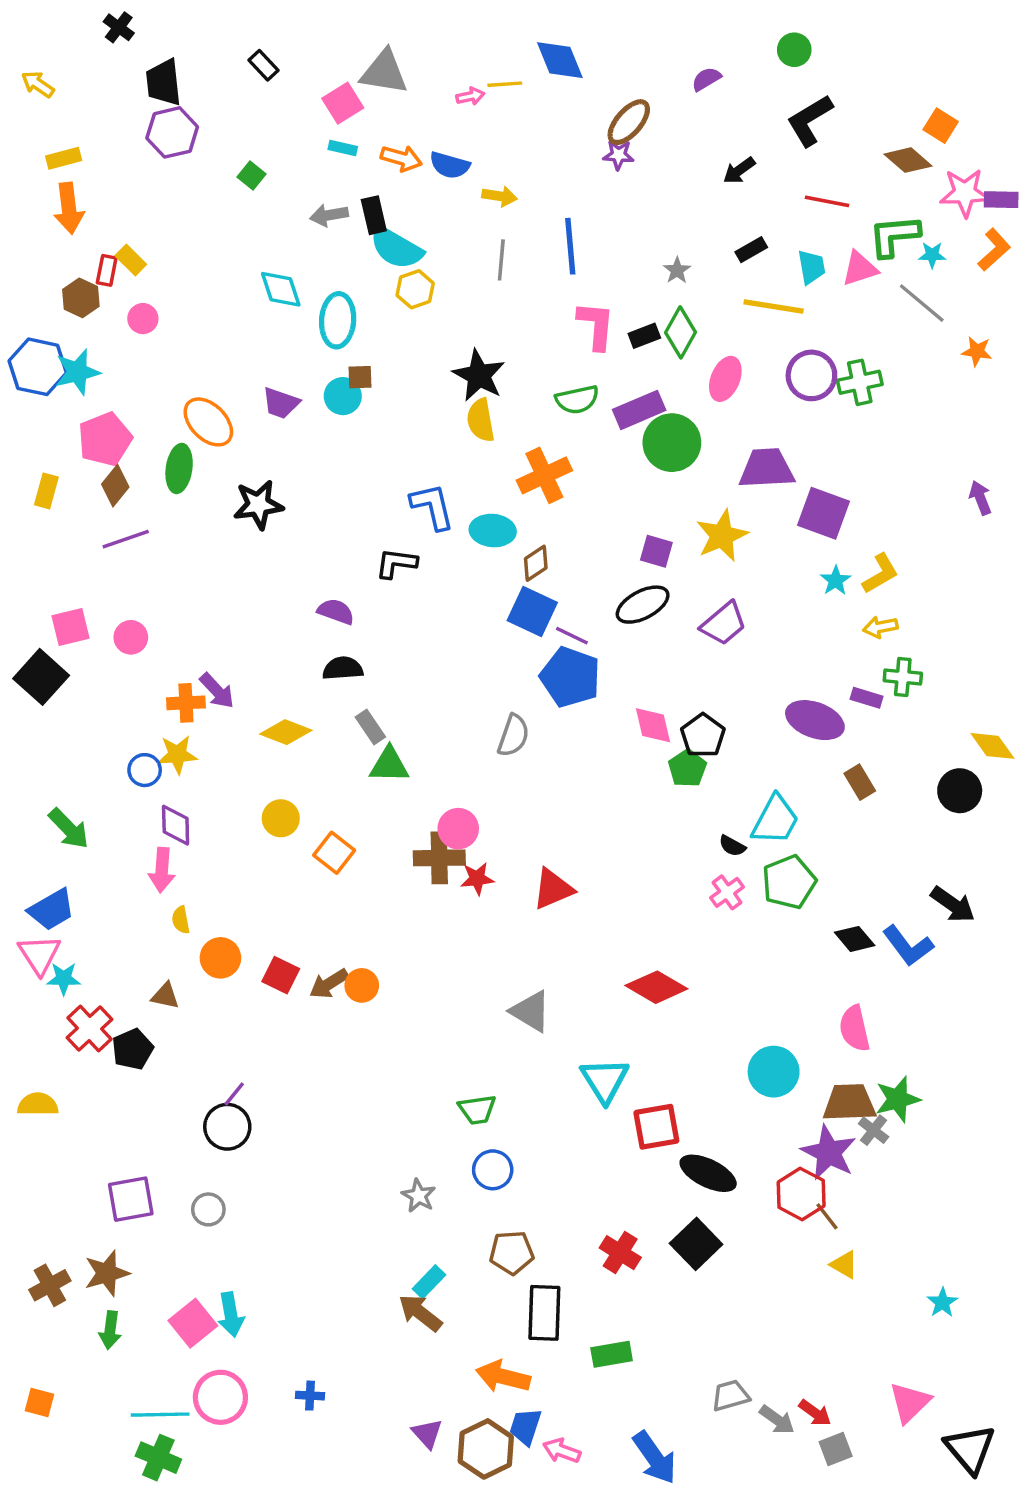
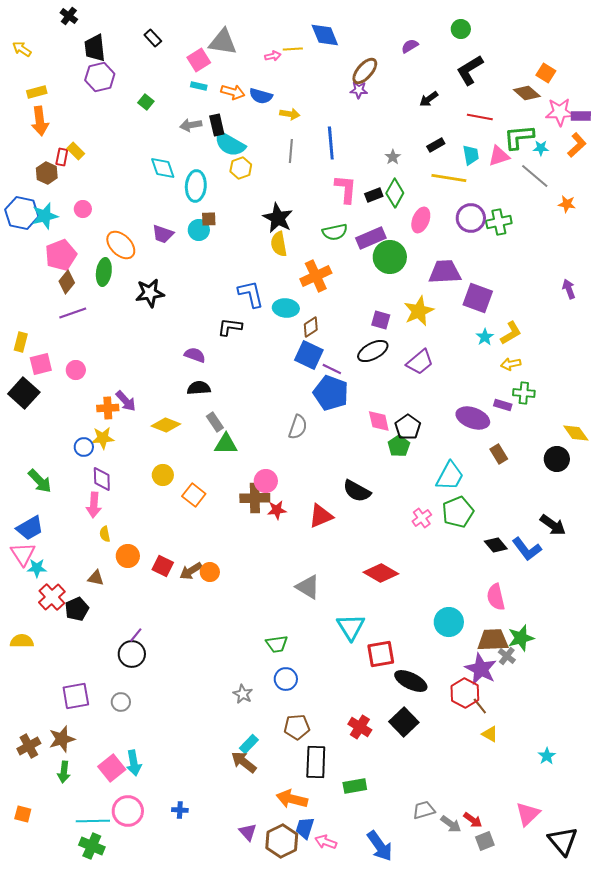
pink circle: (143, 319) -> (83, 209), moved
yellow rectangle: (46, 491) -> (21, 342), moved
black semicircle: (732, 846) -> (357, 491), moved, size x1.8

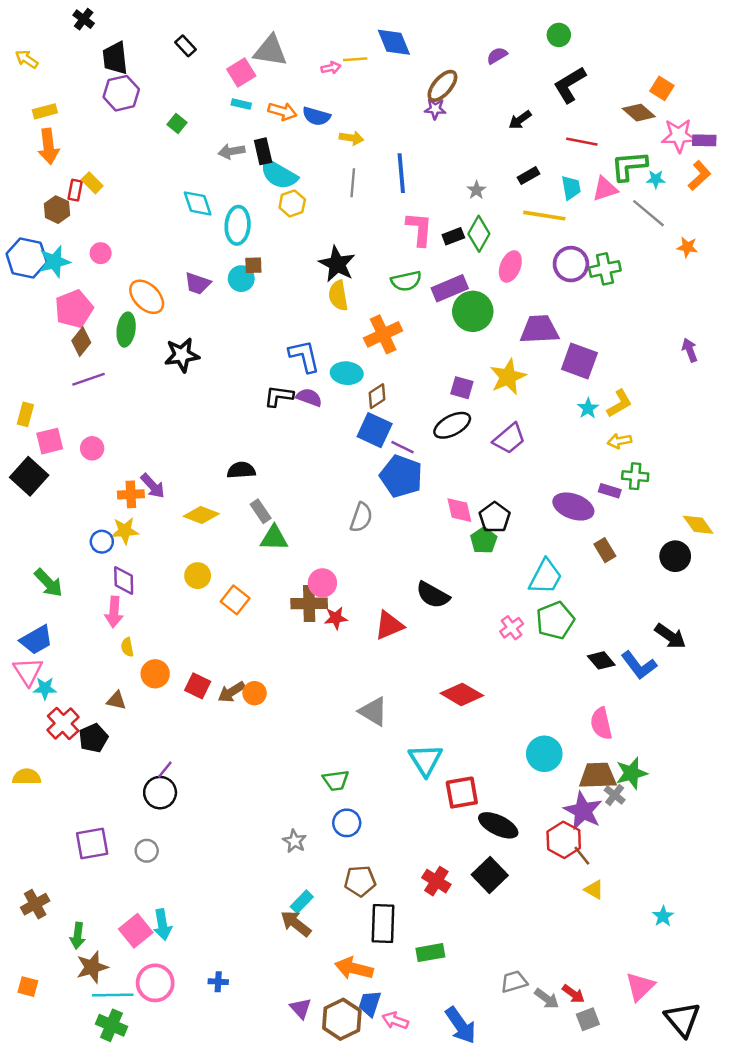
purple semicircle: (195, 355) -> (309, 397), moved
brown star: (62, 739) -> (92, 967), moved

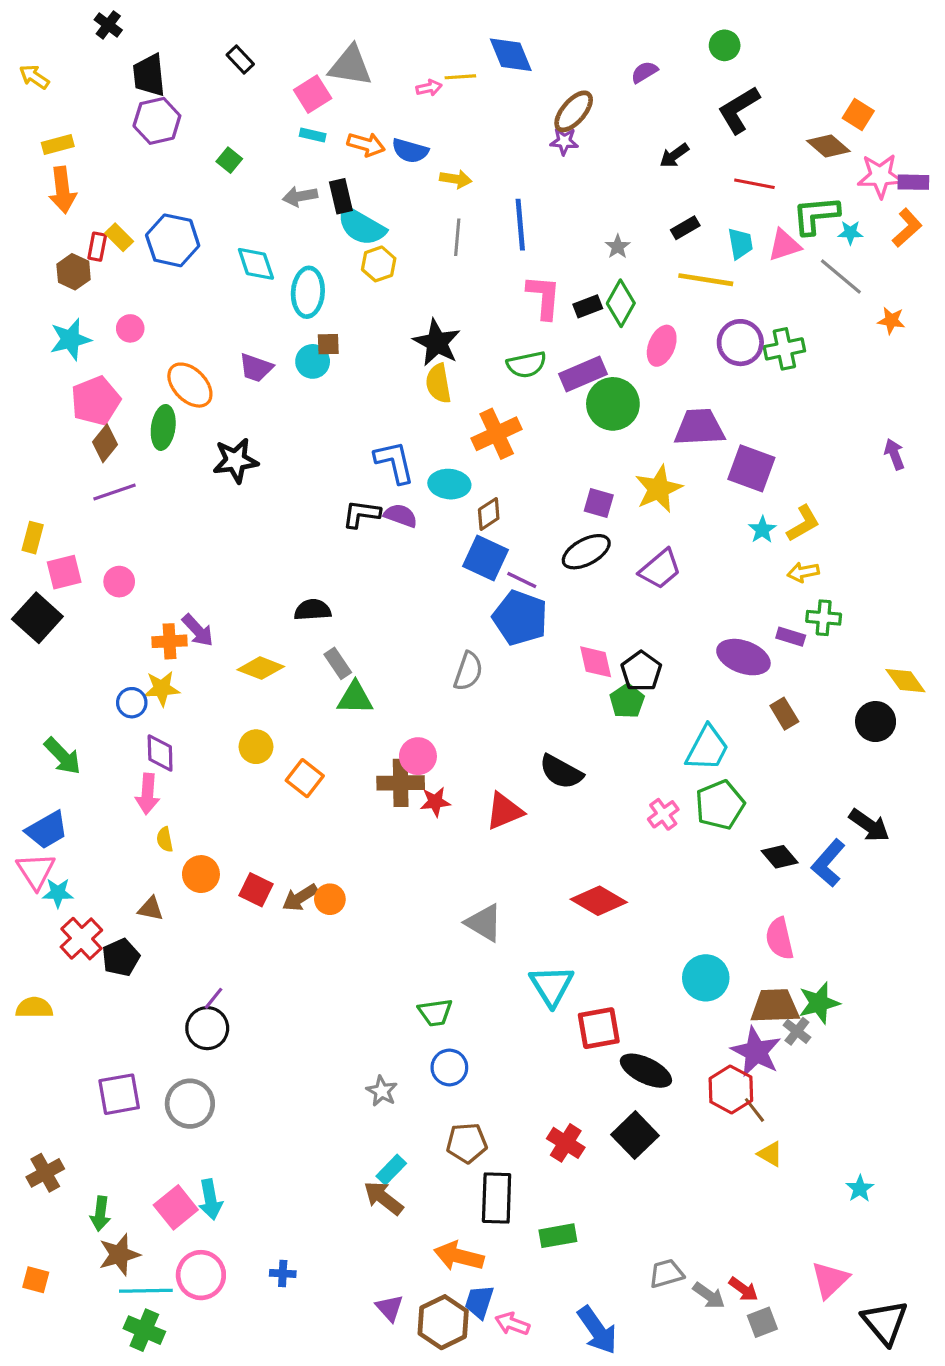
blue hexagon: (27, 258) -> (173, 240), moved
blue L-shape: (639, 665) -> (828, 863), turned 78
gray circle: (147, 851) -> (190, 1104), size x1.6

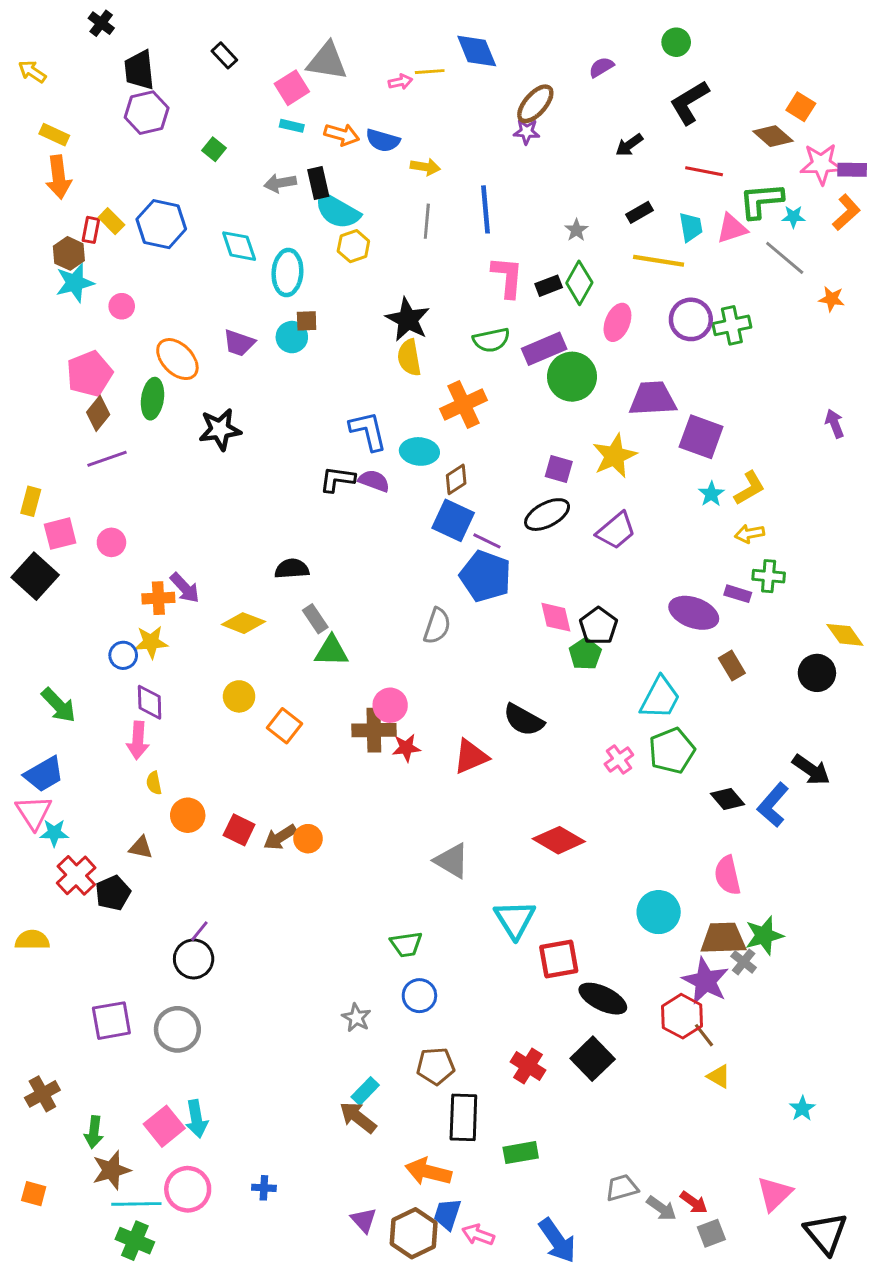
yellow rectangle: (58, 144) -> (54, 135), turned 40
cyan star: (70, 339) -> (75, 283), moved

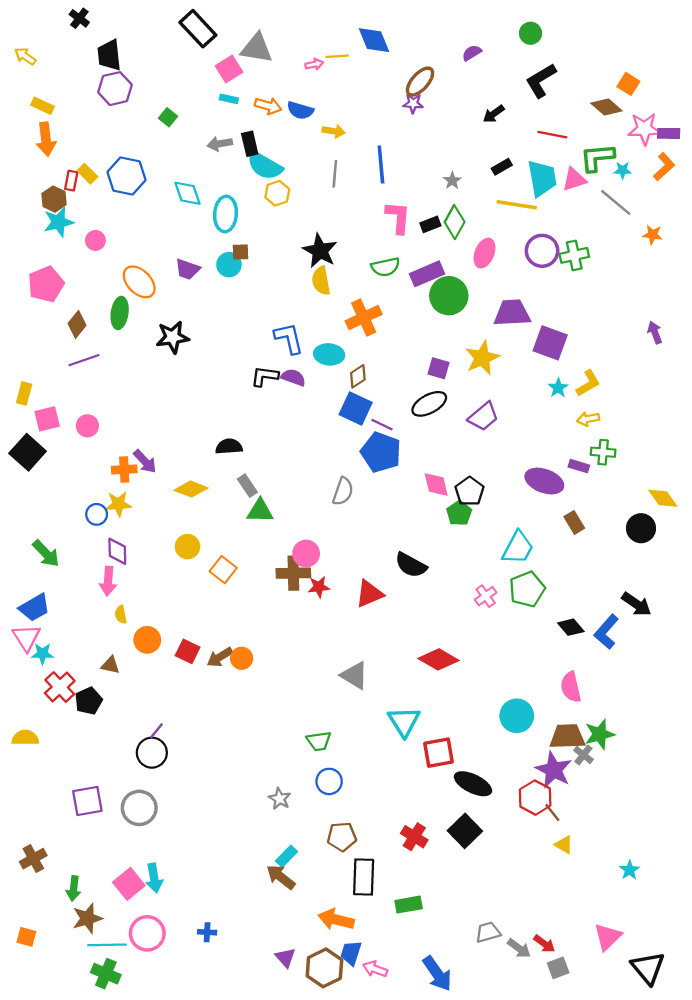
black rectangle: (224, 55) -> (198, 29), moved, size x1.8
cyan trapezoid: (691, 227) -> (542, 178), size x1.6
pink pentagon: (89, 374) -> (46, 284), moved

